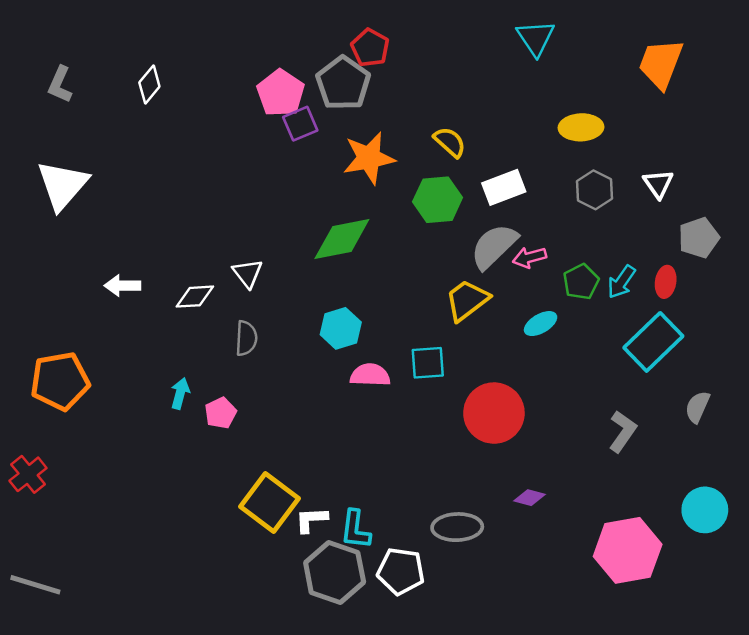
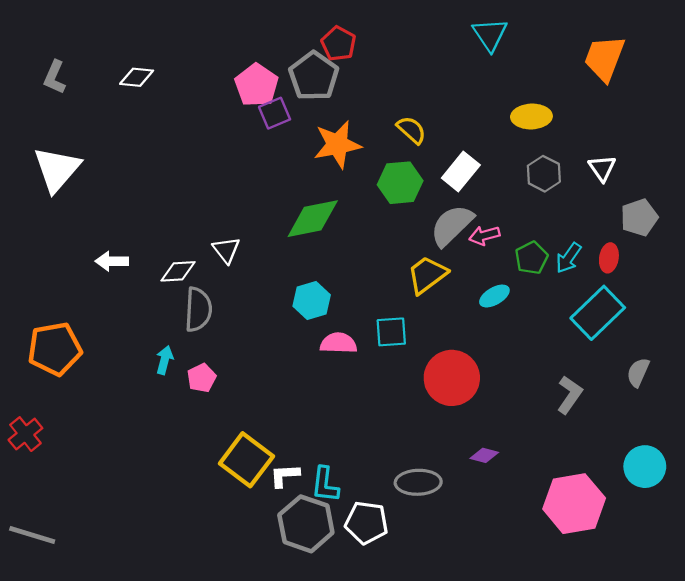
white diamond: (149, 84) -> (137, 77), turned 56
white rectangle: (504, 187) -> (461, 171), turned -30
gray semicircle: (246, 338) -> (198, 309), moved, size x1.4

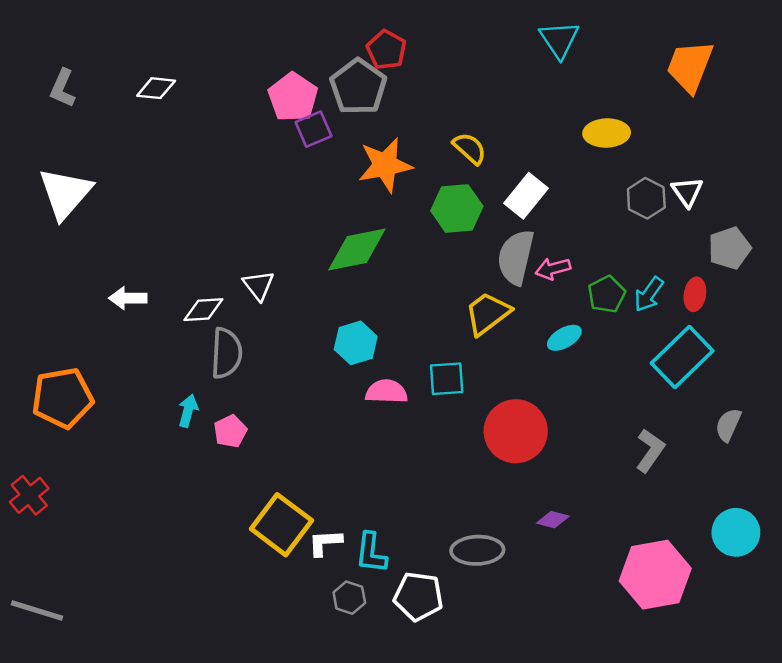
gray hexagon: (544, 174) -> (646, 198), moved
gray semicircle: (452, 225) -> (516, 257), turned -33
gray hexagon: (306, 524) -> (349, 598), size x0.5

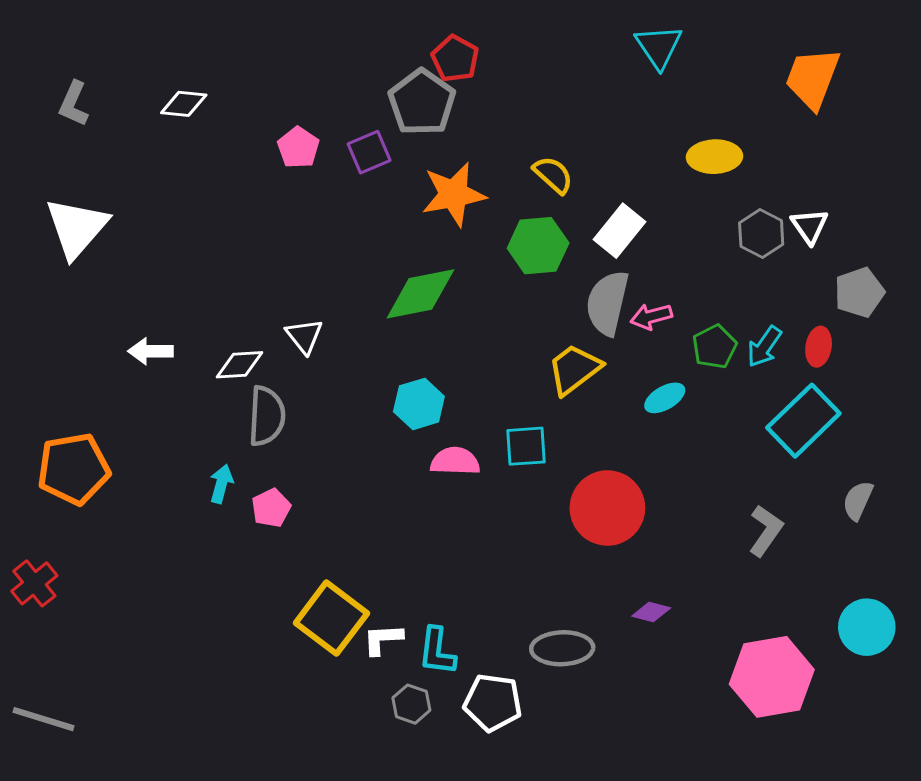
pink pentagon: (293, 97) -> (298, 148), moved, size x0.7

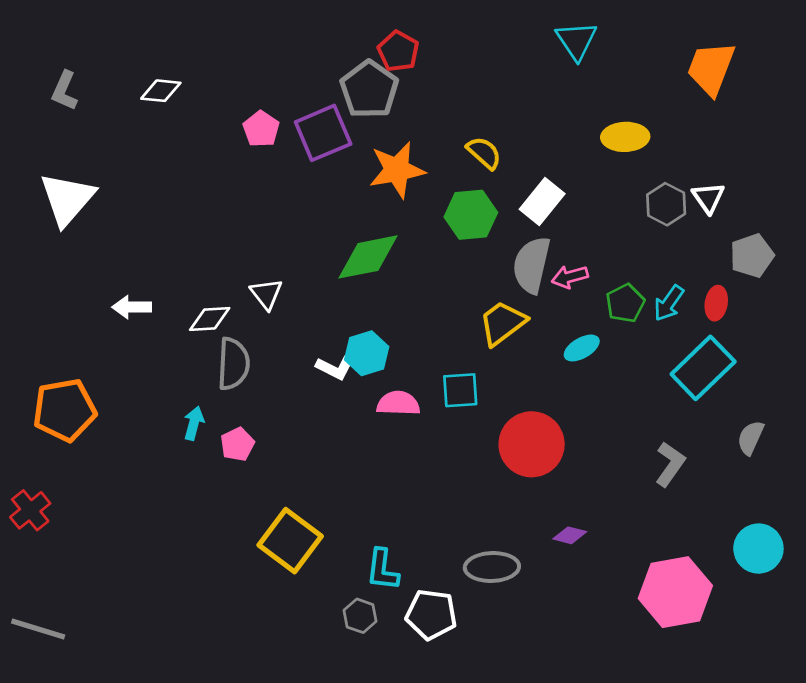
purple square: (369, 152) -> (323, 133), size x1.5
white L-shape: (383, 639) -> (335, 368), moved, turned -150

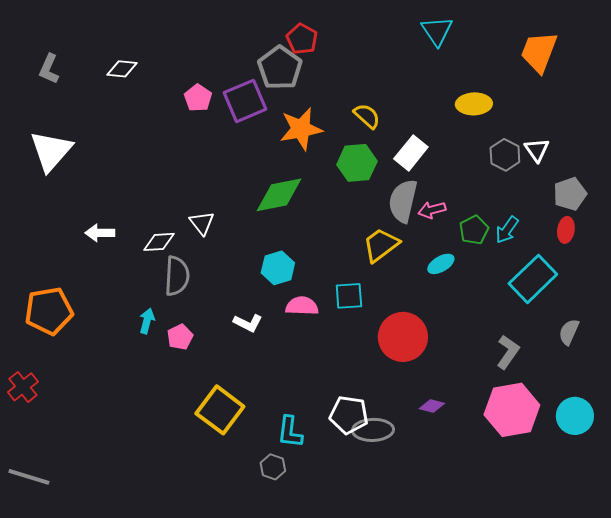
red ellipse: (716, 303) -> (566, 230), moved
white L-shape: (335, 368) -> (248, 323), moved
pink hexagon: (675, 592) -> (512, 410), moved
white pentagon: (431, 614) -> (349, 415), moved

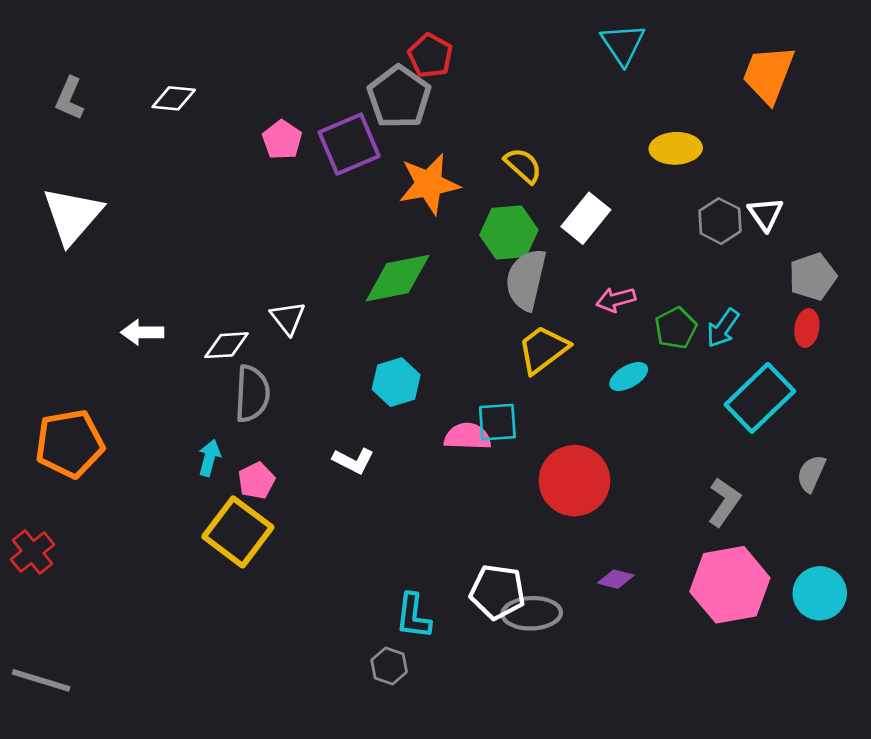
gray semicircle: (403, 201) -> (526, 280), moved
pink semicircle: (302, 306) -> (467, 436), moved
yellow square: (220, 410) -> (238, 532), moved

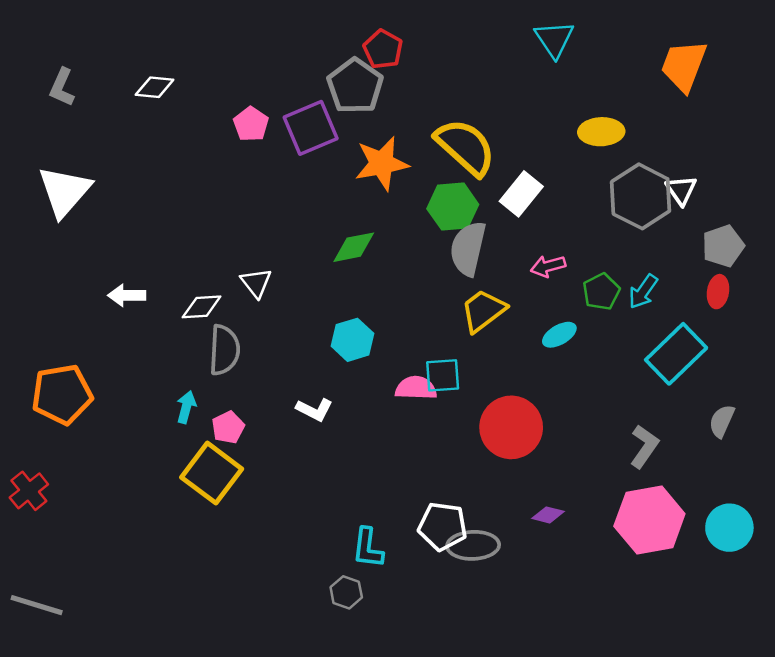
yellow semicircle: (523, 165) -> (465, 147), size x1.8
gray hexagon: (720, 221) -> (641, 196), size x1.6
green diamond: (398, 278) -> (354, 247), size x0.7

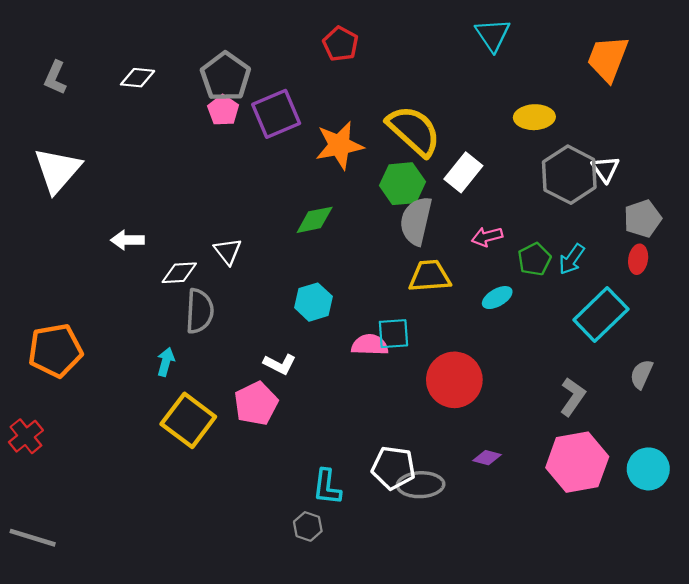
gray pentagon: (355, 86) -> (225, 77), moved
white arrow: (127, 295) -> (127, 240), moved
yellow trapezoid: (483, 311) -> (430, 276), turned 33
pink pentagon: (228, 427) -> (256, 404), moved, size x1.5

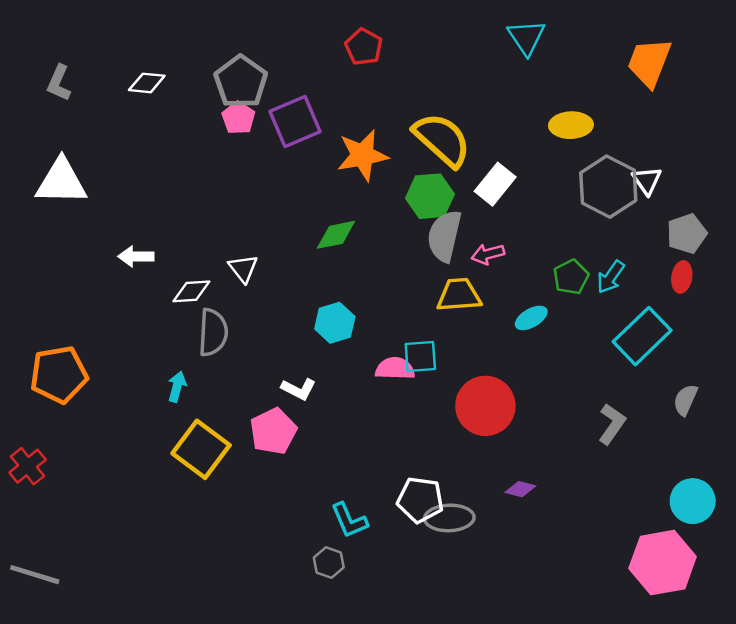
white triangle: (57, 170) -> (61, 182), turned 50
pink arrow: (487, 237) -> (488, 254), moved
pink hexagon: (577, 462) -> (663, 563), moved
cyan L-shape: (327, 487) -> (349, 520), turned -30

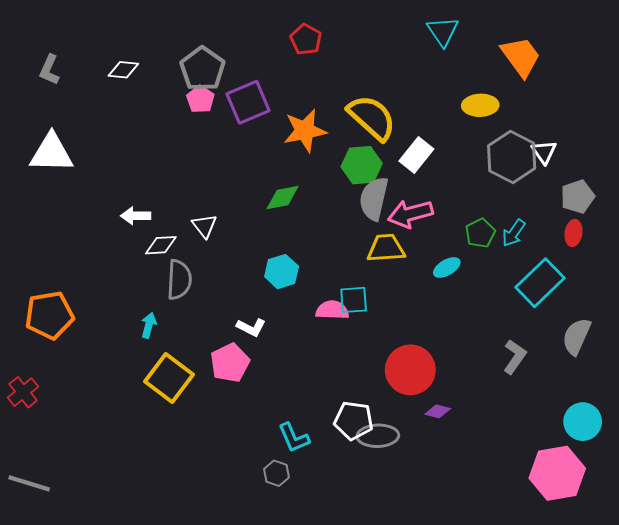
orange trapezoid: (649, 62) -> (521, 57), moved, turned 123
pink arrow: (488, 254) -> (410, 214), size x1.6
white arrow: (136, 256) -> (136, 216), moved
gray semicircle: (685, 400) -> (577, 336), size x1.4
red circle: (485, 406) -> (410, 370), moved

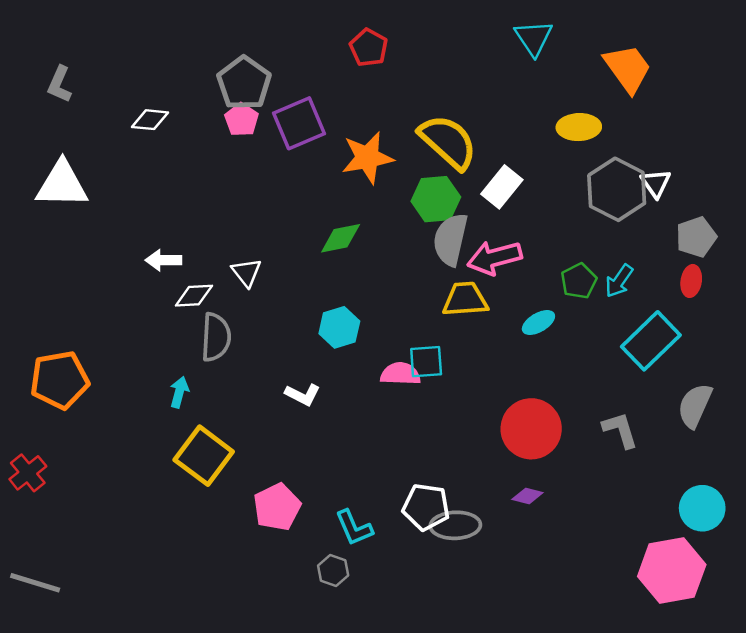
white diamond: (123, 70) -> (150, 120), moved
gray L-shape: (515, 357) -> (620, 430), turned -52
pink pentagon: (230, 363) -> (277, 507), moved
red circle: (410, 370) -> (531, 429), moved

